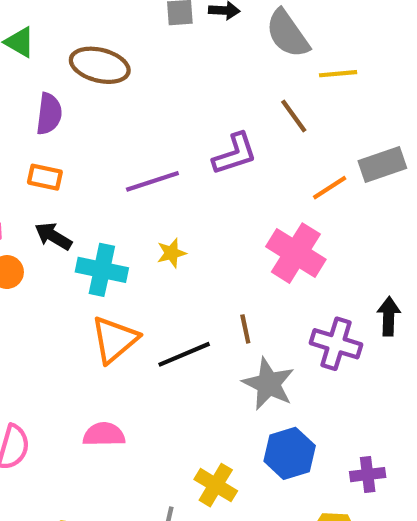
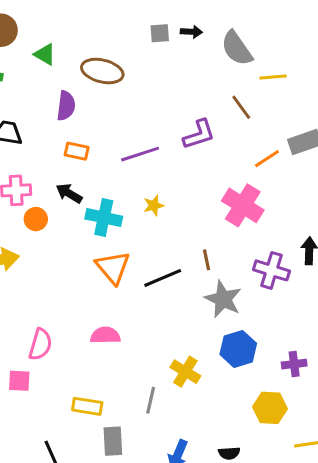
orange rectangle: (45, 177) -> (77, 151), moved
orange triangle: (114, 340) -> (113, 267), turned -30

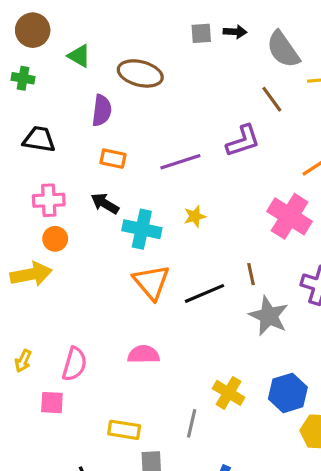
brown line: (241, 107) -> (272, 99), moved
orange circle: (36, 219) -> (55, 239), moved
blue hexagon: (238, 349) -> (288, 393), moved

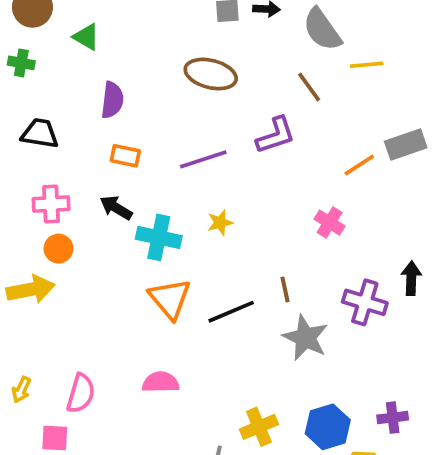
brown ellipse: (140, 73) -> (211, 74), moved
pink cross: (290, 216) -> (330, 223), size x0.6
yellow cross: (229, 393) -> (259, 427), turned 36

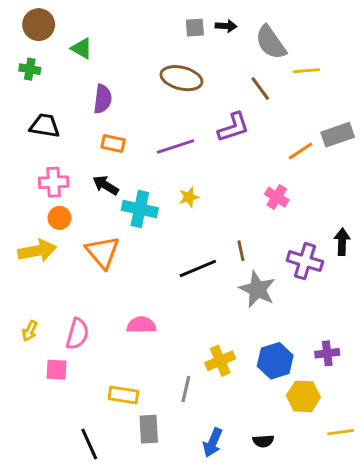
orange triangle: (170, 299) -> (103, 252), moved

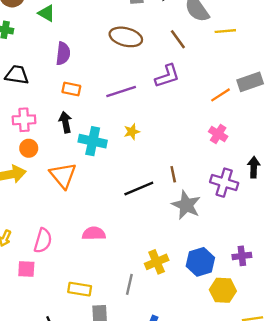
brown line: (260, 89) -> (178, 39), moved
black arrow: (106, 185) -> (65, 122), turned 48
pink cross: (277, 197) -> (218, 134), moved

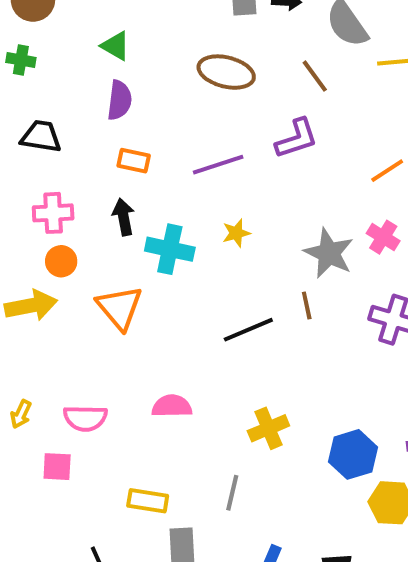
green triangle: (46, 13) -> (115, 46), moved
gray star: (186, 205) -> (329, 253), moved
pink semicircle: (43, 241) -> (85, 418), turned 75
yellow cross: (157, 262) -> (268, 428), moved

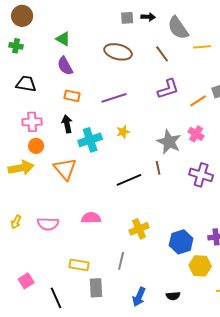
purple semicircle: (120, 100) -> (65, 66), turned 144
purple L-shape: (297, 138) -> (168, 89), moved
cyan cross: (170, 249) -> (90, 140), turned -30
pink square: (57, 467) -> (26, 281), moved, turned -35

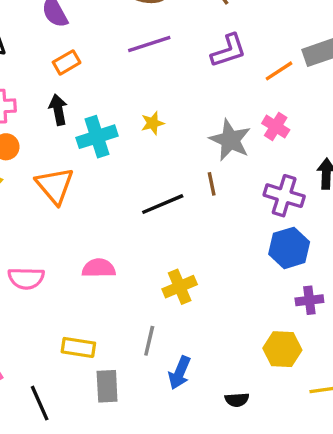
orange rectangle: (72, 96) -> (67, 62), turned -42
purple line: (114, 98) -> (149, 44), moved
blue hexagon: (181, 242) -> (289, 248), moved
blue arrow: (139, 297) -> (180, 373), moved

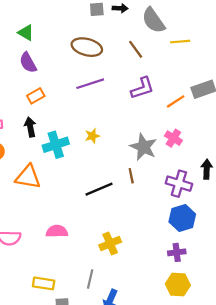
orange triangle: (55, 186) -> (28, 177), turned -40
purple cross: (309, 300) -> (177, 252), moved

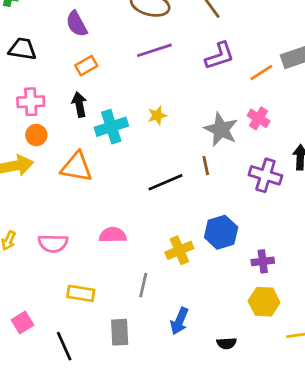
blue hexagon: (182, 218) -> (221, 232), moved
gray line: (90, 279) -> (143, 285), moved
yellow rectangle: (44, 283) -> (81, 293), moved

